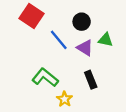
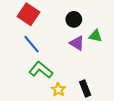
blue line: (59, 40) -> (32, 44), moved
black rectangle: (91, 80) -> (85, 88), moved

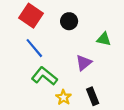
black circle: (74, 19) -> (69, 21), moved
purple triangle: (77, 43) -> (84, 63), moved, turned 49

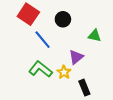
blue line: (34, 48) -> (43, 40), moved
yellow star: (63, 97) -> (64, 72), moved

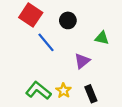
green L-shape: (41, 69) -> (38, 91), moved
yellow star: (64, 72) -> (64, 91), moved

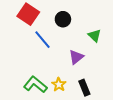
green triangle: (102, 38) -> (95, 36), turned 32

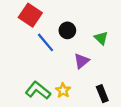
black circle: (63, 19) -> (67, 30), moved
black rectangle: (84, 88) -> (102, 94), moved

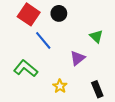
black circle: (67, 30) -> (59, 13), moved
green L-shape: (38, 90) -> (26, 68), moved

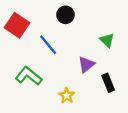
red square: (29, 14) -> (17, 25), moved
black rectangle: (97, 89) -> (108, 83), moved

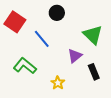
green triangle: (107, 40) -> (93, 35), size x1.5

